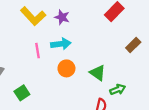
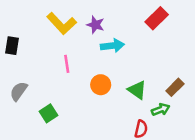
cyan arrow: (61, 44) -> (112, 46), moved
brown rectangle: (133, 45) -> (175, 87), moved

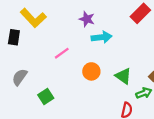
yellow L-shape: (62, 23) -> (33, 18), moved
pink line: (67, 64) -> (62, 53), turned 63

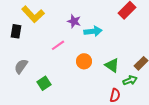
purple star: (87, 19) -> (74, 21), moved

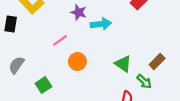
orange circle: (84, 61) -> (77, 62), moved
green arrow: (130, 80) -> (144, 81), turned 64

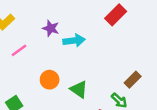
pink line: (60, 40) -> (19, 50), moved
green triangle: (123, 64) -> (79, 89), moved

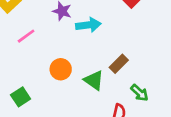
brown rectangle: (133, 80) -> (119, 64), moved

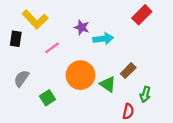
orange circle: (61, 69) -> (80, 75), size x1.6
green arrow: (140, 93) -> (145, 94), turned 63

